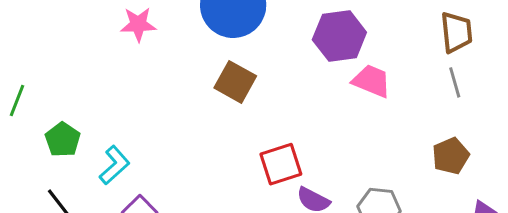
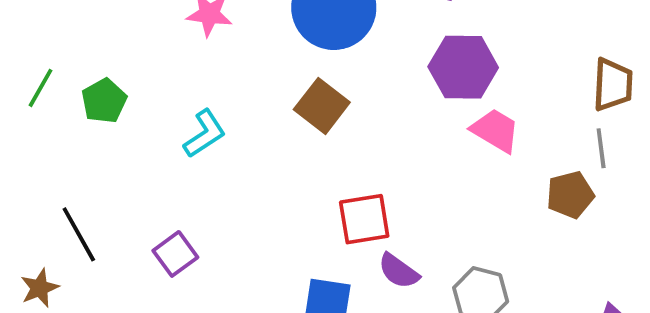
green pentagon: (63, 140) -> (104, 101), moved
brown pentagon: (451, 156) -> (570, 195), moved
cyan L-shape: (114, 165) -> (205, 134), moved

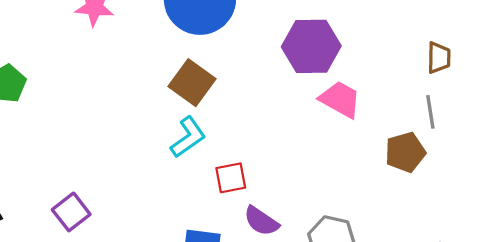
brown trapezoid: (613, 85) -> (439, 58), size x0.7
cyan L-shape: (205, 134) -> (188, 137), moved
red square: (364, 219) -> (231, 178), size x0.7

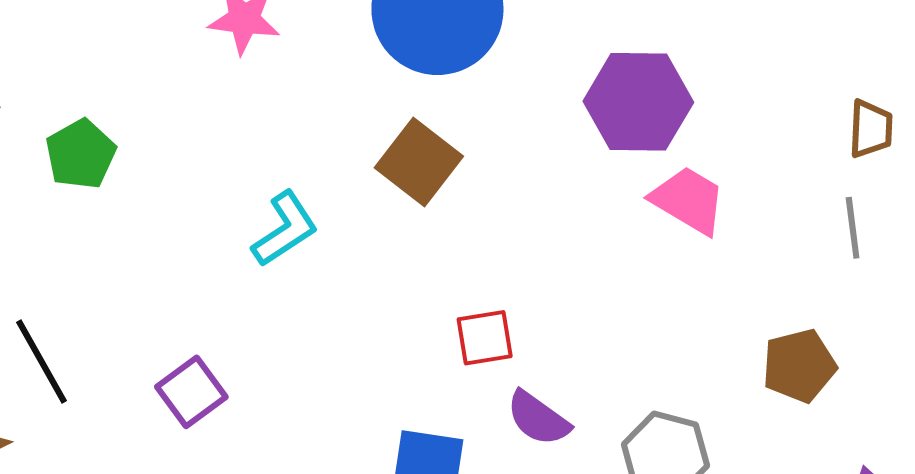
cyan L-shape: (188, 137) -> (285, 229), moved
brown pentagon: (405, 152) -> (799, 366), moved

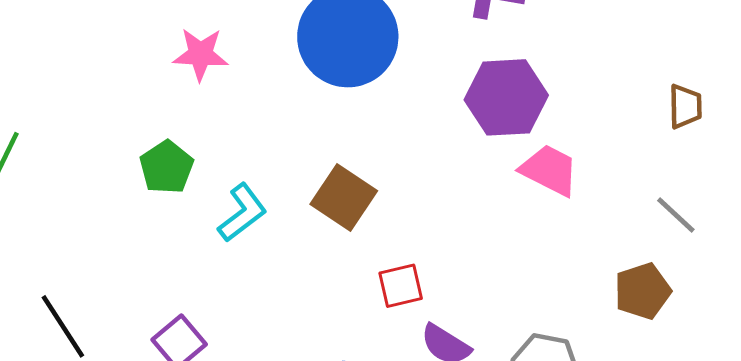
green pentagon: (81, 154) -> (167, 167), moved
brown square: (419, 162) -> (344, 198), moved
gray line: (853, 228) -> (676, 215), moved, turned -36

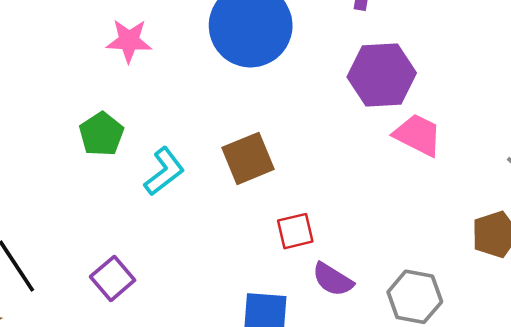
brown square: (344, 198) -> (248, 158), turned 34

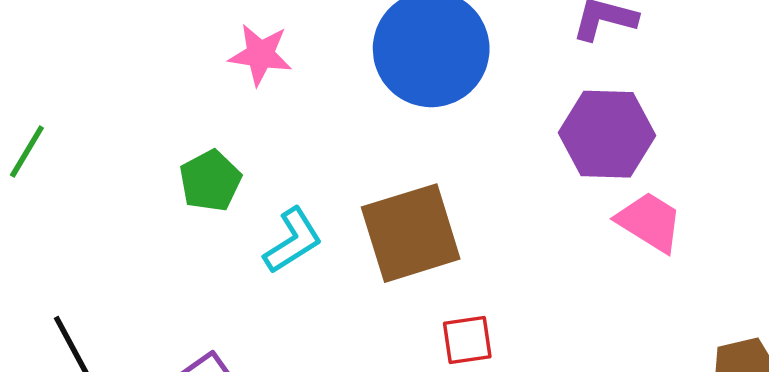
brown square: (248, 158) -> (411, 233), size x1.4

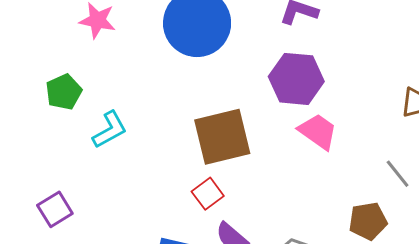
brown square: (411, 233) -> (222, 137), moved
red square: (467, 340) -> (208, 194), turned -32

